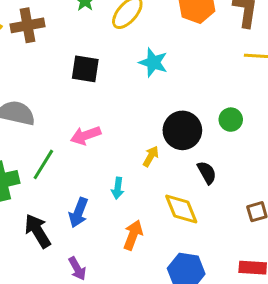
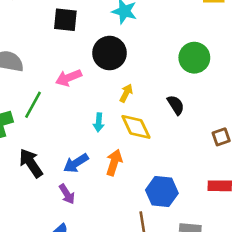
green circle: (231, 120) -> (194, 58), size x1.5
black circle: (182, 130) -> (109, 53), moved
yellow diamond: (181, 209) -> (136, 127), moved
blue arrow: (78, 213) -> (76, 163), moved, turned 40

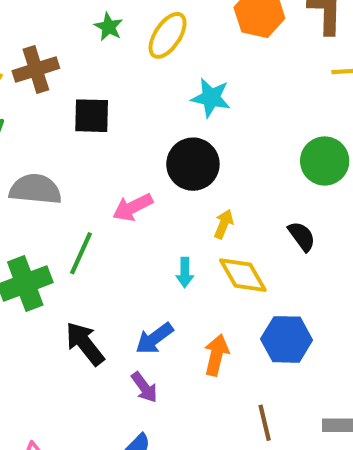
black square: (65, 20) -> (92, 116), moved
orange arrow: (114, 162) -> (216, 355), moved
blue hexagon: (162, 192) -> (287, 339), moved

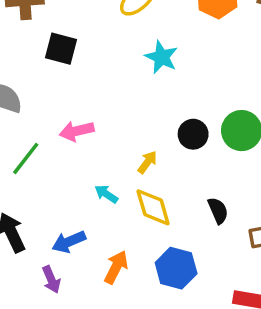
black circle: (193, 164) -> (193, 134), moved, size x0.7
black semicircle: (302, 236) -> (218, 211), moved
cyan arrow: (185, 273) -> (106, 194), turned 110

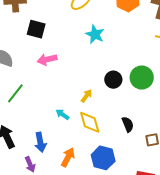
pink arrow: (77, 131) -> (47, 60), moved
blue arrow: (69, 242) -> (40, 142), turned -78

